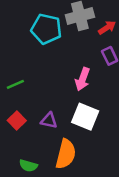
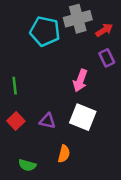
green line: (15, 84) -> (15, 86), turned -72
orange semicircle: (66, 154) -> (64, 154), size x0.6

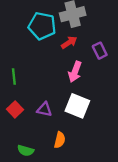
red arrow: (104, 30) -> (69, 42), moved

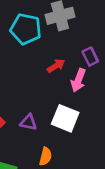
red arrow: (69, 42) -> (56, 66), moved
pink arrow: (75, 72) -> (78, 80), moved

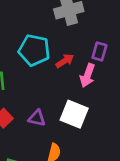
cyan pentagon: (26, 29) -> (34, 50), moved
purple rectangle: (90, 57) -> (99, 51), turned 42

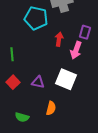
cyan pentagon: (34, 50) -> (36, 18), moved
red arrow: (65, 61) -> (59, 39), turned -48

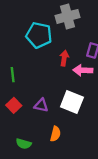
pink arrow: (76, 50) -> (83, 70), turned 72

